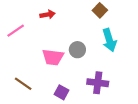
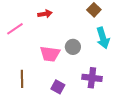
brown line: (23, 84) -> (22, 79), turned 54

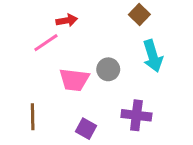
pink line: (15, 29) -> (46, 43), moved

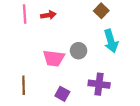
pink line: (46, 43) -> (25, 14), moved, turned -60

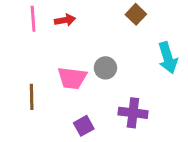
cyan arrow: (111, 41) -> (168, 58), moved
brown line: (24, 85) -> (32, 97), moved
purple square: (62, 94) -> (84, 126), turned 32

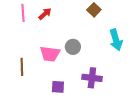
red arrow: (65, 20) -> (45, 14), turned -32
purple square: (84, 126) -> (58, 87), turned 32

